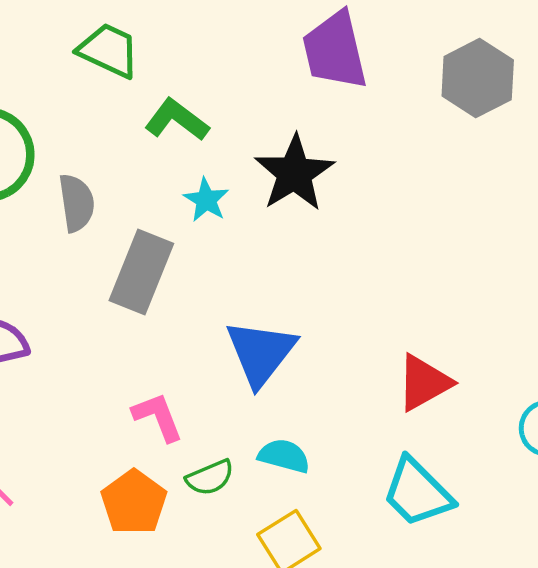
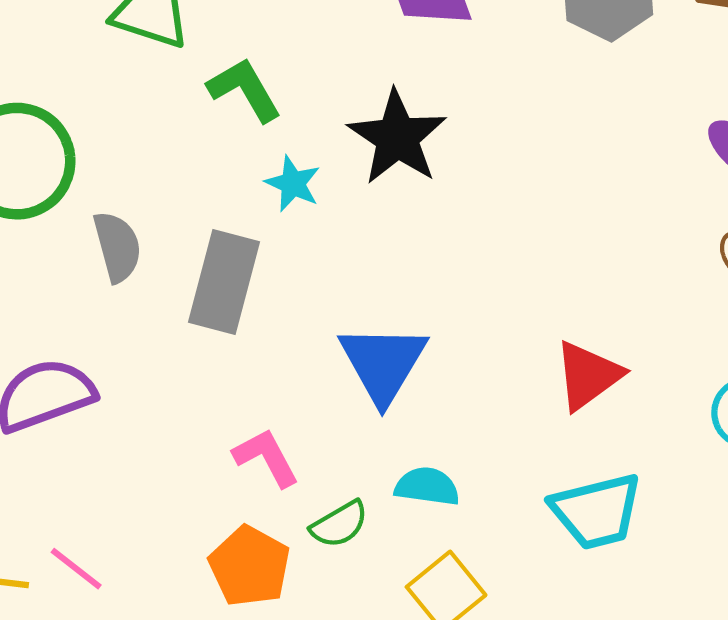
green L-shape: (177, 120) -> (245, 90), turned 30
gray semicircle: (77, 203) -> (117, 247), moved
cyan trapezoid: (417, 492) -> (596, 511), turned -52

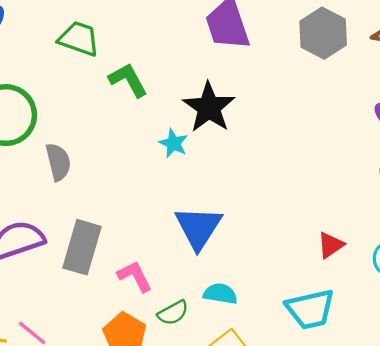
cyan star: (293, 184) -> (174, 143), moved
gray rectangle: (224, 282) -> (82, 247), moved
red triangle: (588, 375) -> (331, 245), moved, size x0.7

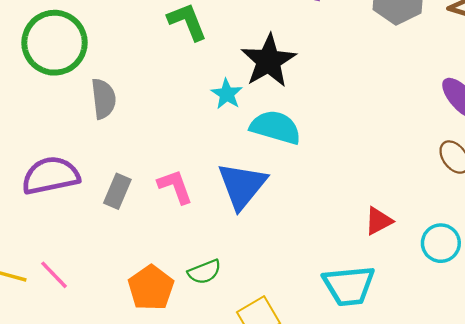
gray rectangle: (82, 247) -> (117, 191), size x0.6
pink L-shape: (135, 276) -> (175, 187), moved
cyan semicircle: (220, 294) -> (276, 127), moved, size x1.4

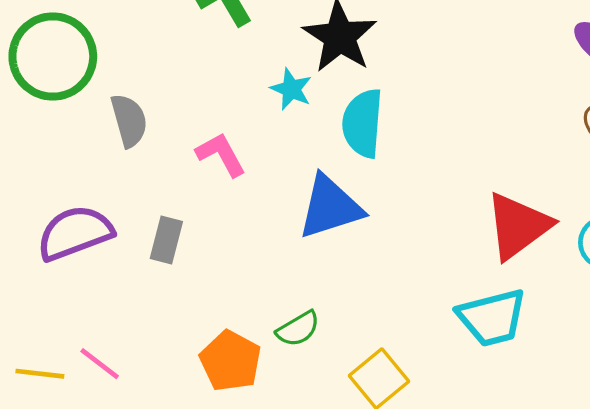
cyan semicircle: (276, 127) -> (363, 123), turned -93
blue triangle: (242, 186) -> (330, 207), turned 42
pink L-shape: (175, 187) -> (221, 154), moved
red triangle: (379, 221) -> (518, 226), size x1.8

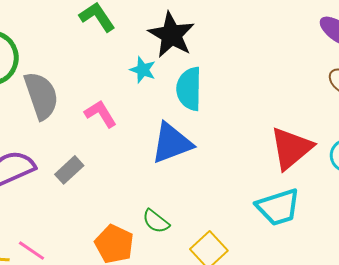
gray semicircle: (129, 121) -> (41, 96), size x1.4
gray rectangle: (166, 240) -> (69, 170), turned 36
green semicircle: (298, 329) -> (156, 221), turned 72

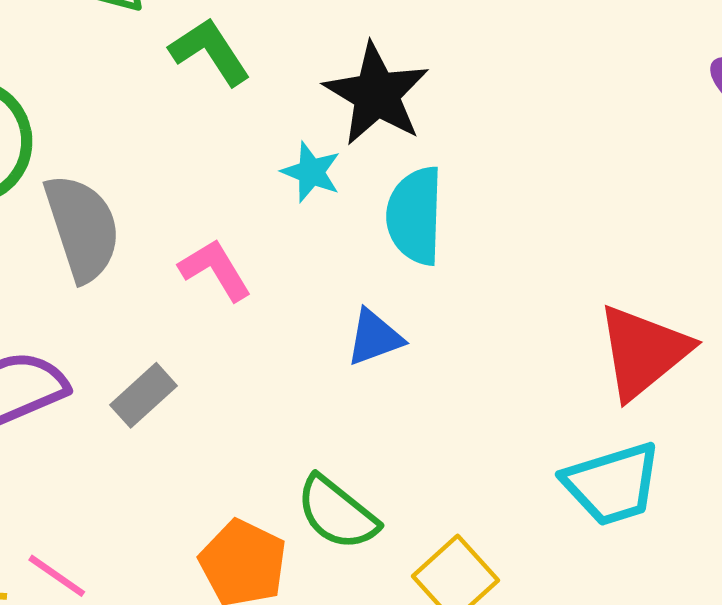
blue triangle: (172, 143) -> (374, 337), size x0.6
green semicircle: (156, 221) -> (337, 513), size x1.4

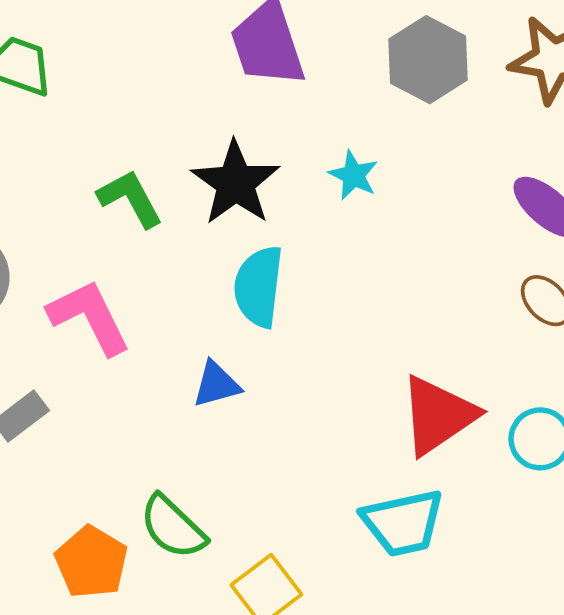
green L-shape: (210, 52) -> (130, 199), moved
cyan star: (311, 172) -> (354, 175), moved
pink L-shape: (215, 270) -> (89, 317), size x1.4

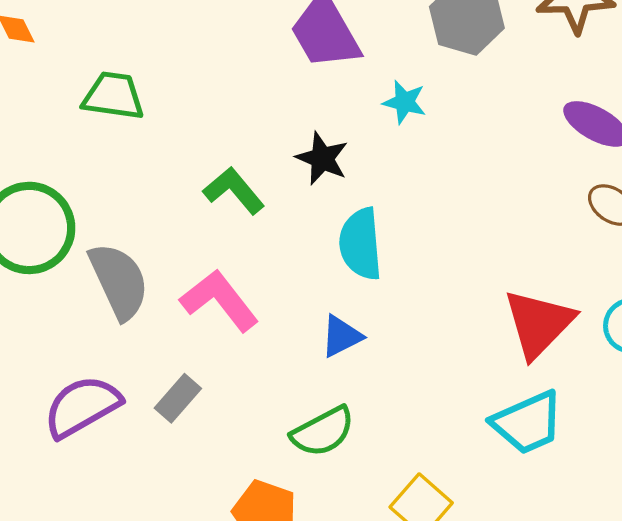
cyan star: (354, 175) -> (404, 102), moved
black star: (235, 183) -> (322, 158), size x0.7
green semicircle: (173, 527) -> (323, 432), moved, turned -60

